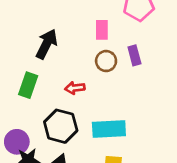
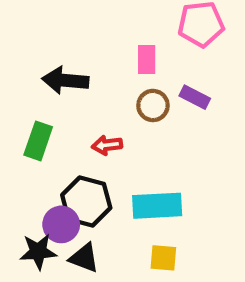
black arrow: (47, 44) -> (65, 80), turned -112
purple rectangle: (134, 55) -> (195, 97), turned -48
purple circle: (17, 142) -> (61, 224), moved

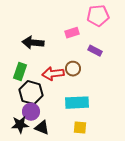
pink rectangle: (147, 60) -> (72, 33), turned 72
brown circle: (153, 105) -> (73, 69), moved
red arrow: (107, 145) -> (53, 74), size x1.5
black hexagon: (86, 201) -> (31, 93), moved

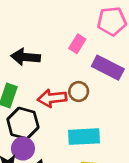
pink rectangle: (72, 33) -> (77, 44), turned -40
purple rectangle: (95, 51) -> (108, 68), size x1.6

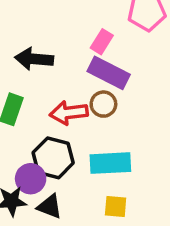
purple rectangle: (108, 68) -> (109, 73), moved
black hexagon: (23, 123) -> (53, 158), moved

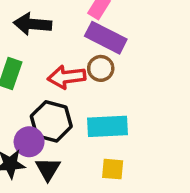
black triangle: (50, 206) -> (48, 169), turned 40

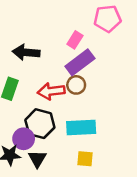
purple rectangle: (106, 38) -> (80, 62), turned -64

